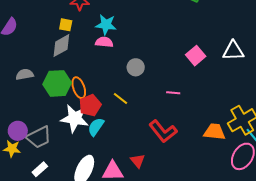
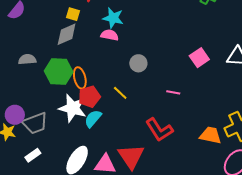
red triangle: (138, 161) -> (131, 157), size x1.8

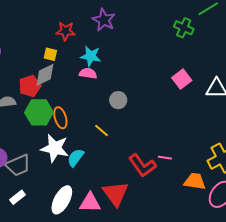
pink square: (199, 58) -> (182, 79), moved
pink line: (173, 92) -> (165, 158), moved
red pentagon: (89, 97) -> (30, 86), moved
orange trapezoid: (210, 135) -> (195, 181), moved

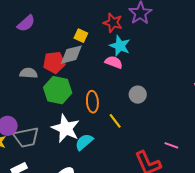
red star: (66, 31) -> (113, 23), moved
orange ellipse: (60, 118) -> (92, 102), moved
pink line: (165, 158) -> (171, 145), moved

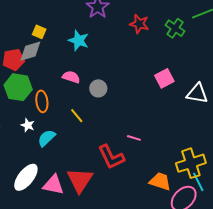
red star: (113, 23) -> (139, 24), moved
pink semicircle: (114, 62) -> (71, 77), moved
orange ellipse: (92, 102) -> (42, 101), moved
white star: (66, 128) -> (28, 125), size x0.5

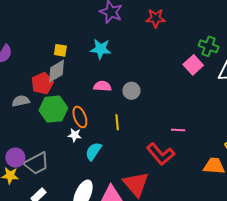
green cross: (175, 28) -> (209, 46), moved
yellow line: (77, 116) -> (117, 122), turned 49
white star: (28, 125) -> (75, 135), moved

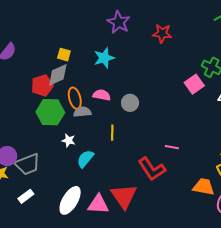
cyan star: (101, 49) -> (104, 58), turned -30
gray semicircle: (21, 101) -> (82, 112), moved
orange ellipse: (80, 117) -> (75, 98), moved

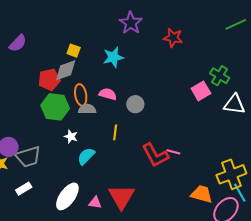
red L-shape: (152, 169) -> (155, 155), moved
pink triangle: (98, 204) -> (95, 203), size x0.6

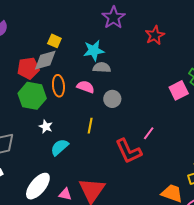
red star: (173, 38) -> (155, 35), turned 30
gray semicircle: (87, 109) -> (102, 68), moved
pink line: (173, 152) -> (149, 133), moved, turned -72

